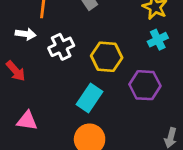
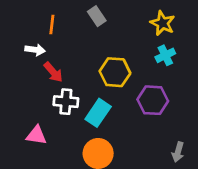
white cross: (61, 47) -> (66, 102), moved, turned 30
red arrow: (16, 71) -> (53, 72), moved

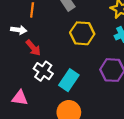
yellow hexagon: (115, 72) -> (82, 33), moved
white cross: (66, 102) -> (43, 71), turned 30

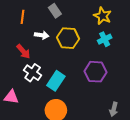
white arrow: (19, 30) -> (42, 35), moved

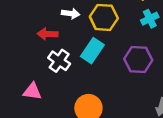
red arrow: (23, 51) -> (48, 34), turned 133
cyan rectangle: (56, 81) -> (92, 51), moved

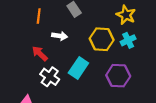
yellow hexagon: (104, 17) -> (102, 39), moved
red arrow: (48, 34) -> (40, 54), turned 42

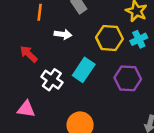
red arrow: (40, 54) -> (29, 54), moved

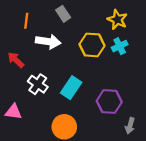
white arrow: (63, 34) -> (48, 42), size x1.5
cyan rectangle: (84, 70) -> (71, 88), moved
purple hexagon: (128, 78) -> (109, 101), moved

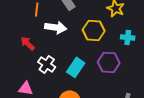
cyan cross: (120, 46) -> (128, 37), moved, turned 32
purple hexagon: (109, 101) -> (109, 62), moved

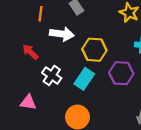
yellow hexagon: (94, 30) -> (94, 50), moved

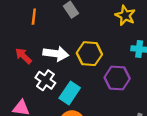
white arrow: (62, 34) -> (56, 54), moved
cyan rectangle: (84, 79) -> (70, 93), moved

